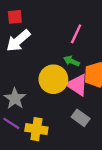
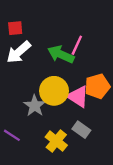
green arrow: (72, 61) -> (61, 54), moved, size x1.6
gray star: (15, 99) -> (35, 106), moved
yellow cross: (36, 129) -> (56, 141), moved, turned 30

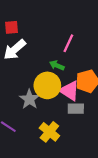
green arrow: (61, 54) -> (57, 65), moved, size x0.6
gray rectangle: (81, 130) -> (76, 109), moved, turned -35

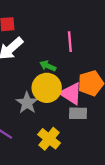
pink line: (68, 43) -> (70, 42), turned -30
green arrow: (57, 65) -> (48, 66), moved

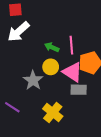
pink line: (70, 42) -> (71, 45), moved
yellow circle: (47, 88) -> (51, 67), size x0.6

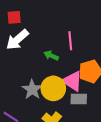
pink line: (71, 45) -> (70, 41), moved
yellow circle: (51, 67) -> (53, 88), moved, size x1.5

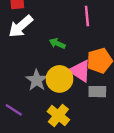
pink line: (70, 41) -> (87, 16), moved
gray rectangle: (79, 99) -> (97, 92), moved

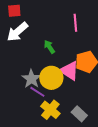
green arrow: (57, 43) -> (49, 47), turned 32
gray rectangle: (97, 92) -> (79, 114), moved, turned 42
purple line: (14, 110) -> (37, 92), moved

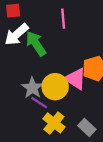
pink line: (75, 23) -> (63, 19), moved
green arrow: (49, 47) -> (36, 44), moved, size x1.6

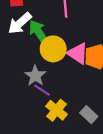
pink triangle: (76, 79) -> (78, 53), moved
yellow circle: (55, 87) -> (53, 49), moved

